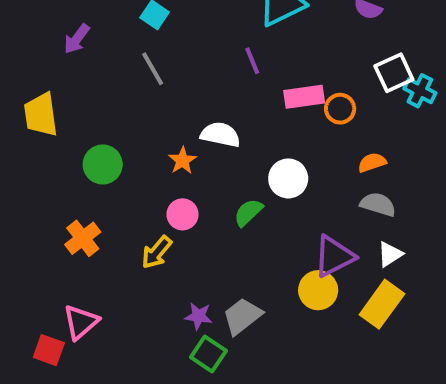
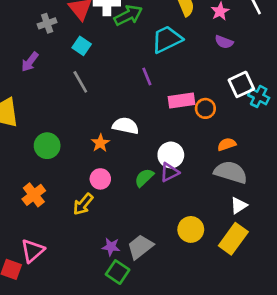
gray semicircle: (378, 204) -> (231, 172), size x1.4
purple triangle: (334, 256) -> (169, 172), moved, size x0.7

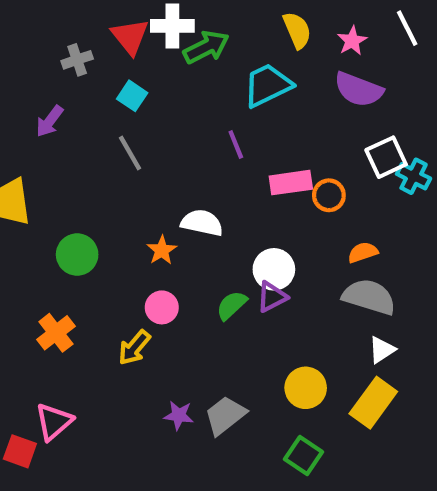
purple semicircle: (224, 42) -> (359, 89), size x1.6
green square: (118, 272) -> (304, 456), moved

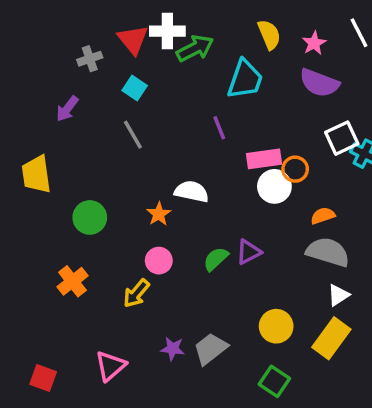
cyan trapezoid: (268, 85) -> (245, 79), turned 135
white circle: (274, 269) -> (274, 186), moved
pink triangle: (54, 422) -> (110, 366), moved

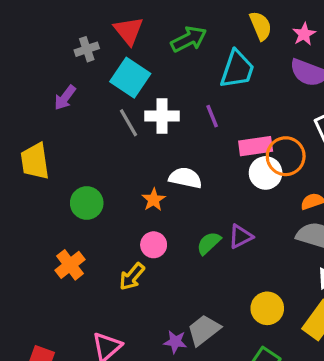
white cross: (167, 31) -> (162, 116), moved
cyan square: (135, 88) -> (130, 78), size x1.6
orange circle: (295, 169) -> (286, 156), size x1.5
purple star: (173, 349) -> (175, 342), moved

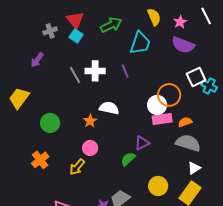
cyan square: (130, 78) -> (76, 36), moved, size x0.6
pink rectangle: (256, 146) -> (162, 119), moved
yellow trapezoid: (35, 161) -> (19, 98), turned 45
green semicircle: (209, 243) -> (128, 159), moved

